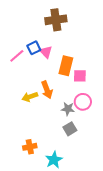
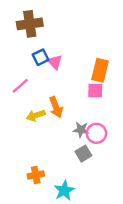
brown cross: (56, 20) -> (30, 24), moved
pink line: (17, 56) -> (20, 86), moved
orange rectangle: (66, 66) -> (100, 70), moved
pink circle: (83, 102) -> (96, 133), moved

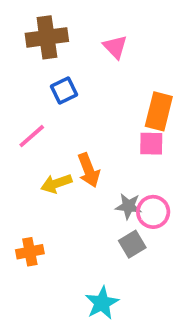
pink triangle: (55, 62) -> (115, 47), moved
orange cross: (36, 175) -> (30, 252), moved

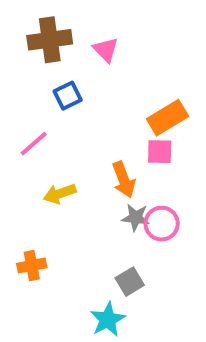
pink triangle: (115, 47) -> (106, 50), moved
orange rectangle: (159, 111) -> (168, 118), turned 45
orange arrow: (89, 170) -> (124, 180), moved
gray square: (132, 244) -> (130, 282), moved

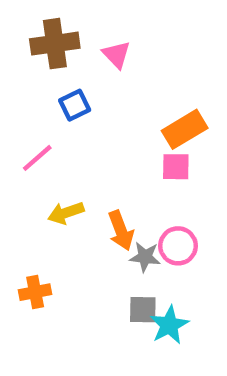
orange arrow: (124, 180) -> (121, 230), moved
gray star: (136, 218) -> (145, 257), moved
gray square: (130, 282) -> (143, 310), turned 32
cyan star: (108, 319) -> (169, 325), moved

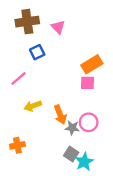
gray square: (143, 310) -> (71, 154), turned 32

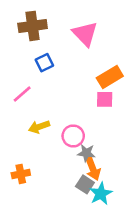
pink triangle: (58, 27) -> (85, 34), moved, size x1.5
orange arrow: (60, 115) -> (93, 169), moved
pink circle: (89, 122) -> (73, 136), moved

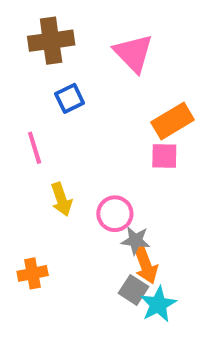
pink line: (22, 94) -> (35, 148), turned -66
yellow arrow: (39, 127) -> (61, 199), turned -90

